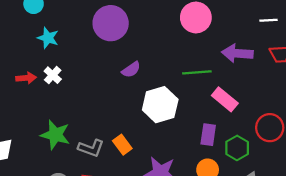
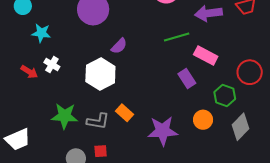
red arrow: (26, 78) -> (29, 72), turned 48
white hexagon: (160, 105) -> (100, 74), moved
purple rectangle: (208, 135) -> (187, 78), moved, turned -30

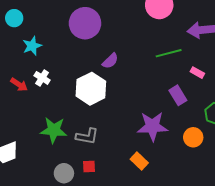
cyan star: (41, 33) -> (32, 46), turned -30
pink rectangle: (206, 55) -> (197, 73), size x0.6
orange rectangle: (125, 113) -> (139, 161), moved
purple star: (163, 131) -> (152, 126), moved

